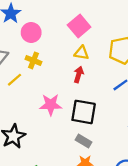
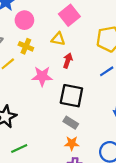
yellow triangle: (82, 53) -> (58, 39), moved
pink star: (51, 105) -> (42, 76), moved

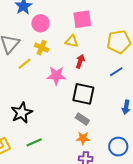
pink square: (69, 15) -> (82, 19), turned 30

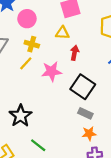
yellow line: (25, 64) -> (26, 63), moved
black square: (83, 94) -> (83, 87), turned 30
green line: (34, 142) -> (38, 145), turned 70

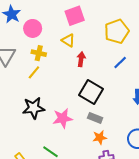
yellow triangle: (62, 33) -> (68, 40), turned 32
pink star: (52, 71) -> (63, 118), moved
black star: (20, 116) -> (34, 108), moved, turned 30

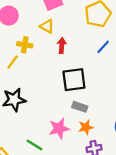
yellow cross: (39, 53) -> (25, 45), moved
black square: (91, 92) -> (74, 80), turned -35
pink star: (63, 118) -> (59, 128), moved

